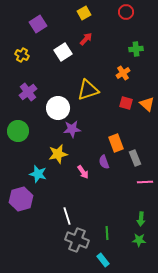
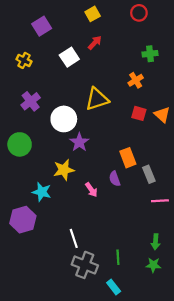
purple star: (72, 129) -> (79, 142), turned -30

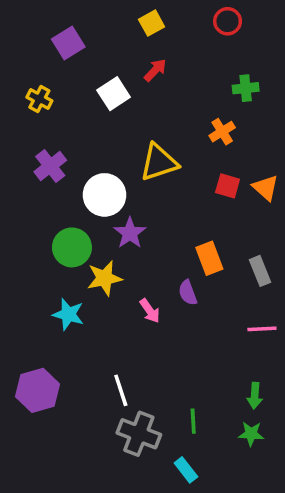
green circle: (20, 144) -> (72, 247), moved
gray rectangle: (149, 174) -> (260, 271), moved
purple hexagon: (23, 220) -> (38, 390), moved

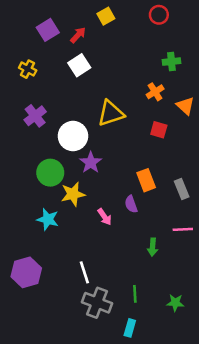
red arrow: (155, 70) -> (78, 35), moved
orange triangle: (266, 188) -> (185, 106), moved
green arrow: (255, 396) -> (153, 247), moved
cyan rectangle: (186, 470) -> (130, 328), turned 54

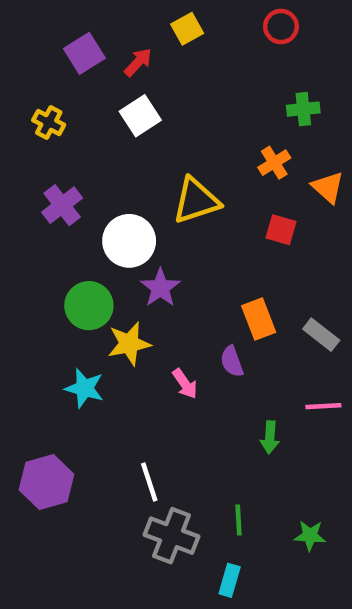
gray rectangle: (182, 189) -> (321, 335), turned -30

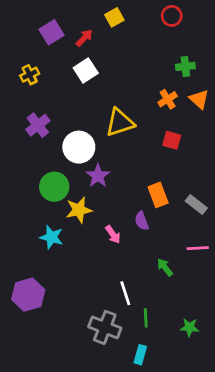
yellow cross: (49, 123) -> (30, 75), turned 36
orange triangle: (328, 187) -> (199, 99), moved
green arrow: (270, 437) -> (165, 267), turned 138
white line: (149, 482) -> (125, 293), moved

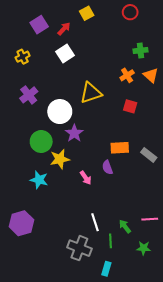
orange rectangle: (158, 195) -> (120, 148), turned -72
pink line: (198, 248) -> (150, 219), moved
green arrow: (165, 267) -> (125, 226), moved

